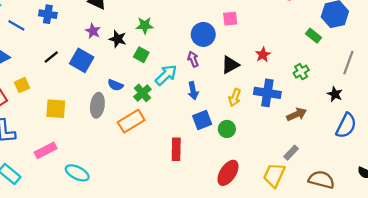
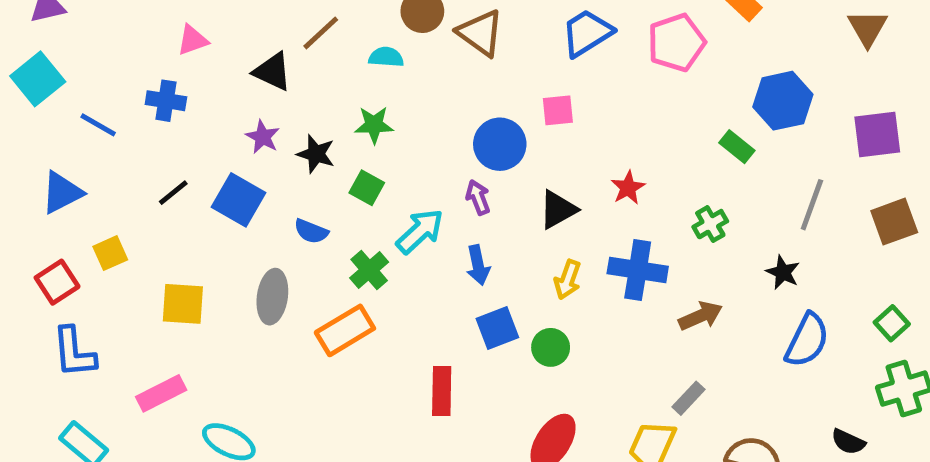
blue semicircle: (115, 85) -> (311, 231), moved

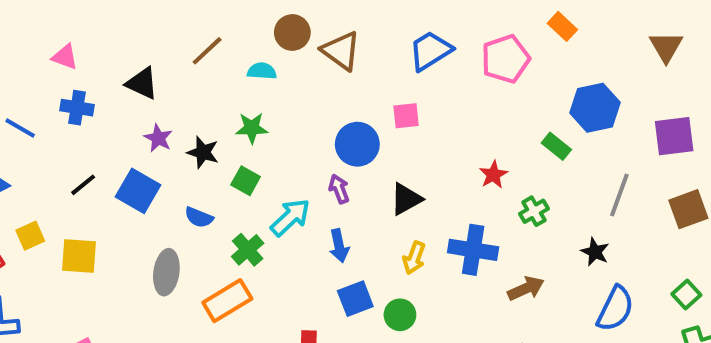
pink triangle: (193, 40) -> (65, 57), moved, turned 40
black triangle: (272, 72) -> (142, 83), moved
red star: (628, 188) -> (493, 175), moved
yellow square: (183, 304) -> (79, 256), moved

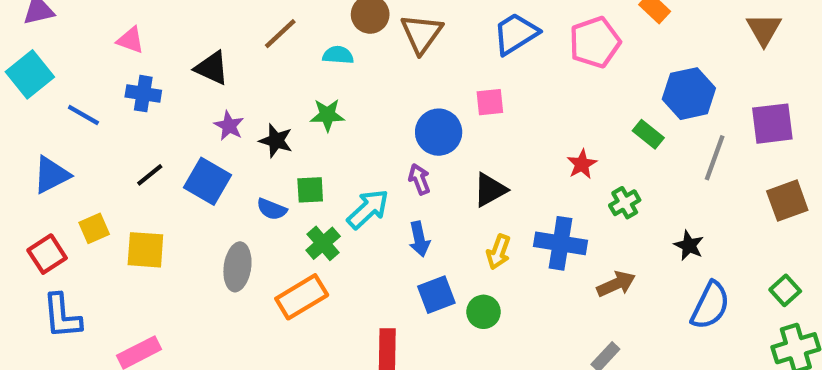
brown triangle: (341, 51) -> (421, 34), turned 30
green square: (246, 181) -> (310, 190), moved, turned -32
gray line: (619, 195) -> (715, 158), moved

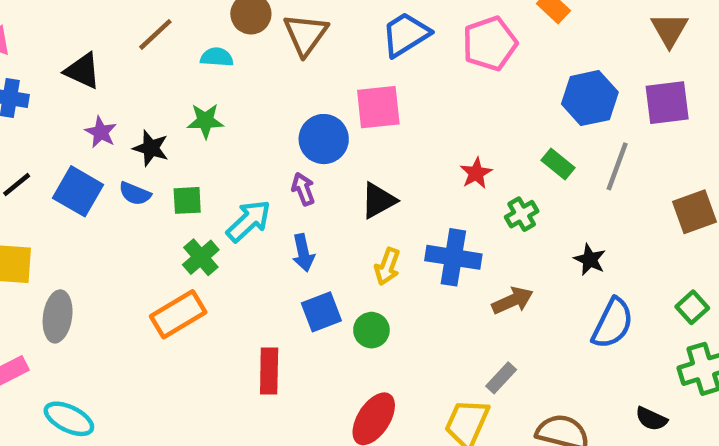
pink square: (490, 102) -> (378, 107), size x1.5
purple square: (772, 124) -> (667, 103), moved
green rectangle: (648, 134) -> (558, 164), moved
blue semicircle: (272, 209) -> (135, 194), moved
gray ellipse: (237, 267) -> (58, 316), moved

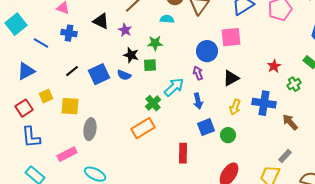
cyan semicircle: (217, 57) -> (167, 19), moved
purple star: (101, 132) -> (125, 30), moved
blue square: (78, 191) -> (99, 74), turned 35
green square: (187, 200) -> (150, 65), moved
brown arrow: (512, 301) -> (290, 122), turned -108

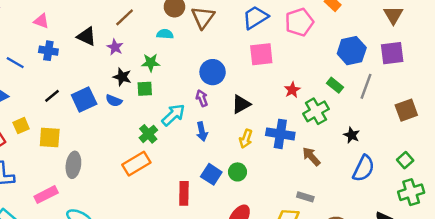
pink square: (231, 37) -> (261, 54), moved
green cross: (294, 84) -> (316, 111), size x1.5
blue square: (206, 127) -> (211, 174), moved, turned -36
gray rectangle: (285, 156) -> (305, 197), turned 64

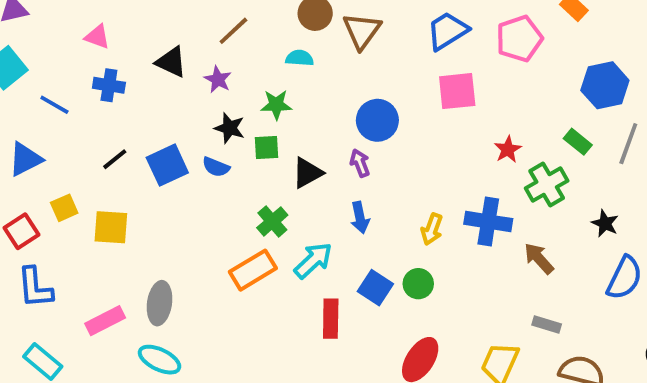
black triangle: (241, 104) -> (307, 173), moved
cyan arrow: (173, 115) -> (313, 260), moved
gray ellipse: (73, 165) -> (160, 303), moved
gray rectangle: (305, 197) -> (547, 325), moved

